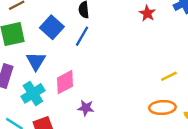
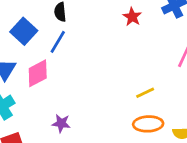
yellow line: (169, 76) -> (145, 93), moved
pink diamond: (65, 82) -> (38, 73), moved

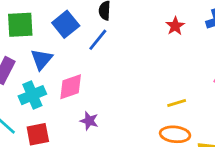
pink diamond: (38, 73) -> (71, 87), moved

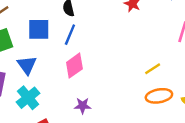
blue square: (66, 24) -> (39, 29), turned -35
pink diamond: (71, 87) -> (74, 66), moved

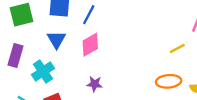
blue triangle: (27, 65) -> (56, 40), moved
yellow line: (153, 69) -> (177, 48), moved

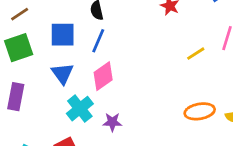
yellow line: (177, 48) -> (196, 54), moved
cyan cross: (43, 71) -> (80, 109), moved

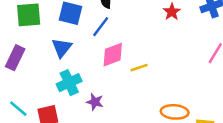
yellow line: (196, 54) -> (139, 68), moved
pink diamond: (103, 76) -> (113, 55), moved

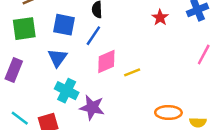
cyan cross: (69, 83) -> (67, 91), turned -35
purple star: (95, 102) -> (92, 107), size x1.5

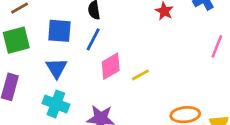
cyan cross: (67, 91) -> (56, 104), moved

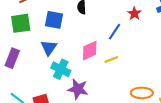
blue line: (93, 39) -> (115, 32), moved
cyan cross: (56, 104) -> (61, 69), moved

